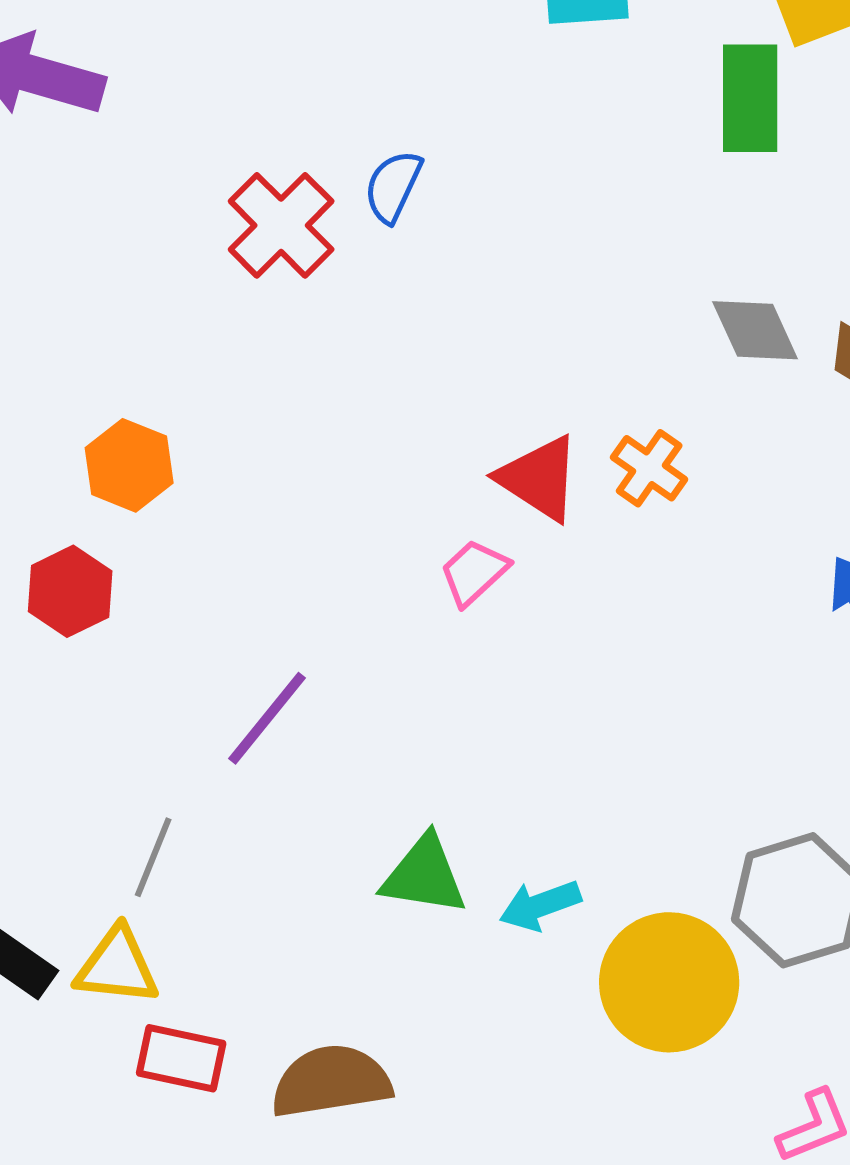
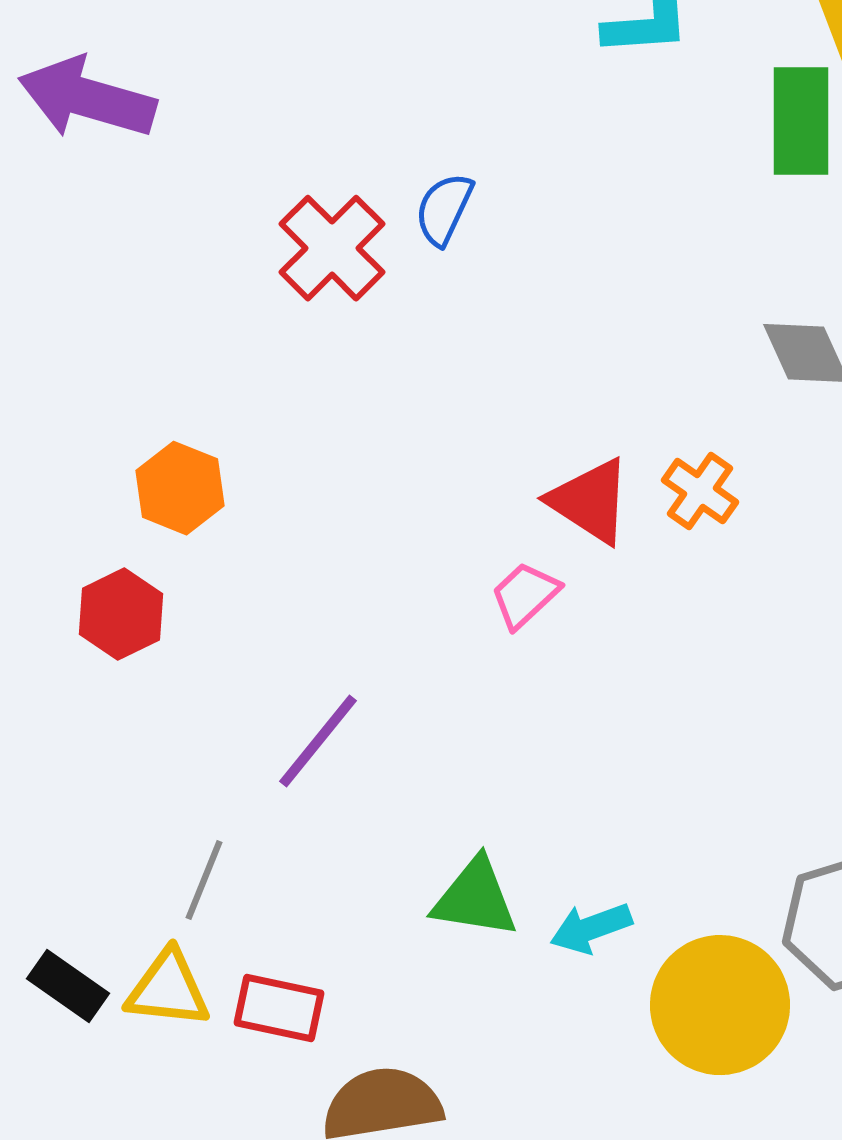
red rectangle: (181, 1058) -> (279, 1008), moved

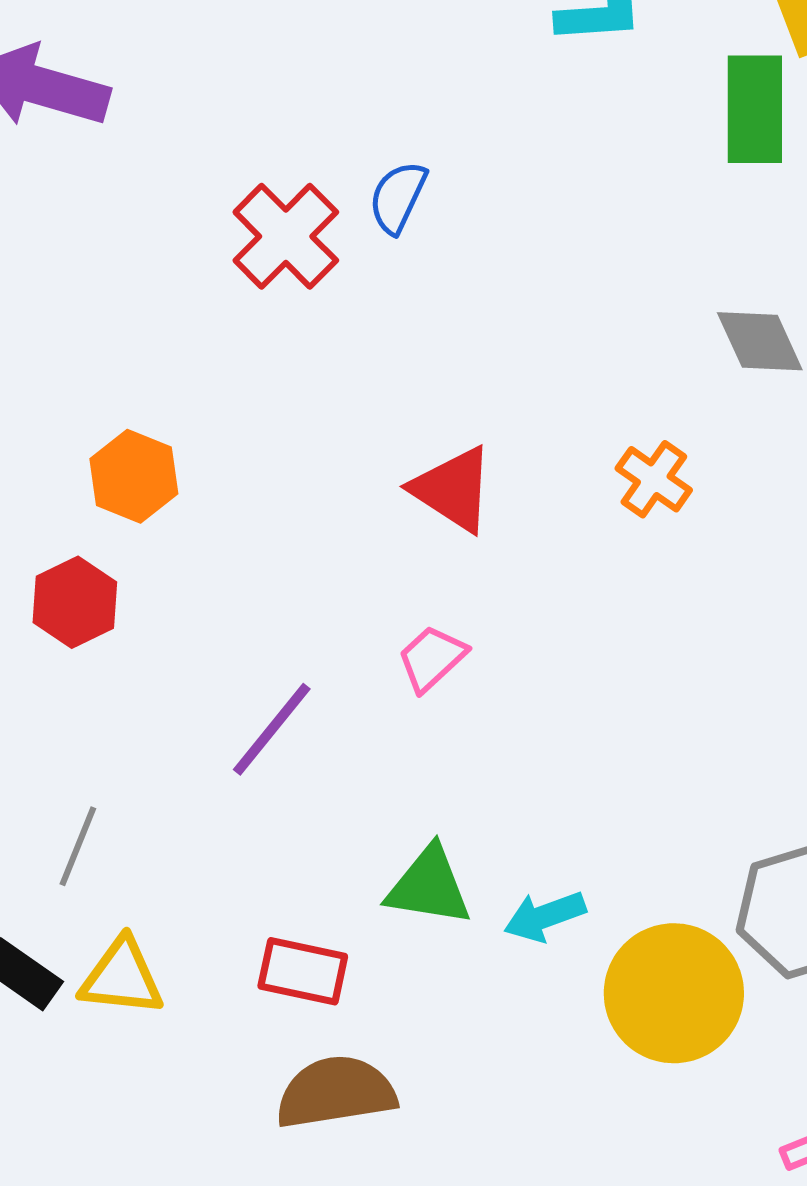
red triangle: (590, 501) -> (453, 489), moved
pink trapezoid: (525, 595) -> (432, 658), moved
gray line: (204, 880) -> (78, 846), moved
red rectangle: (279, 1008) -> (303, 971), moved

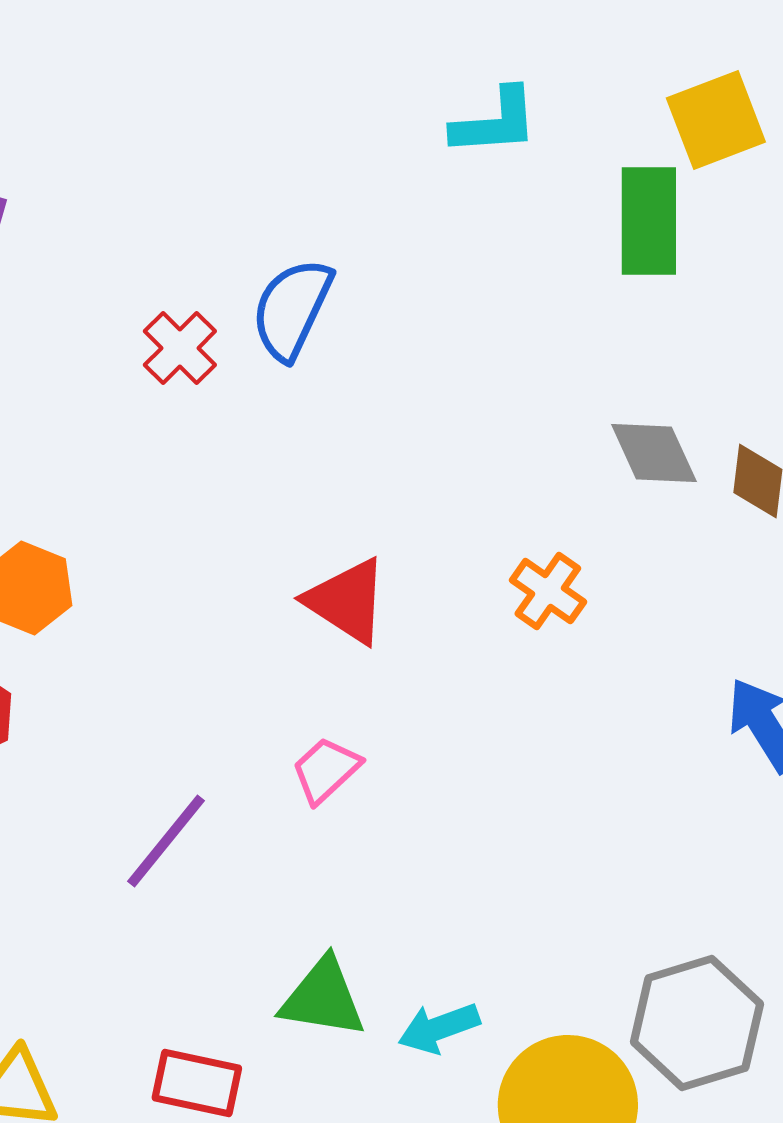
blue semicircle: (398, 197) -> (292, 309), size x1.4
red cross: (286, 236) -> (180, 348), size x0.7

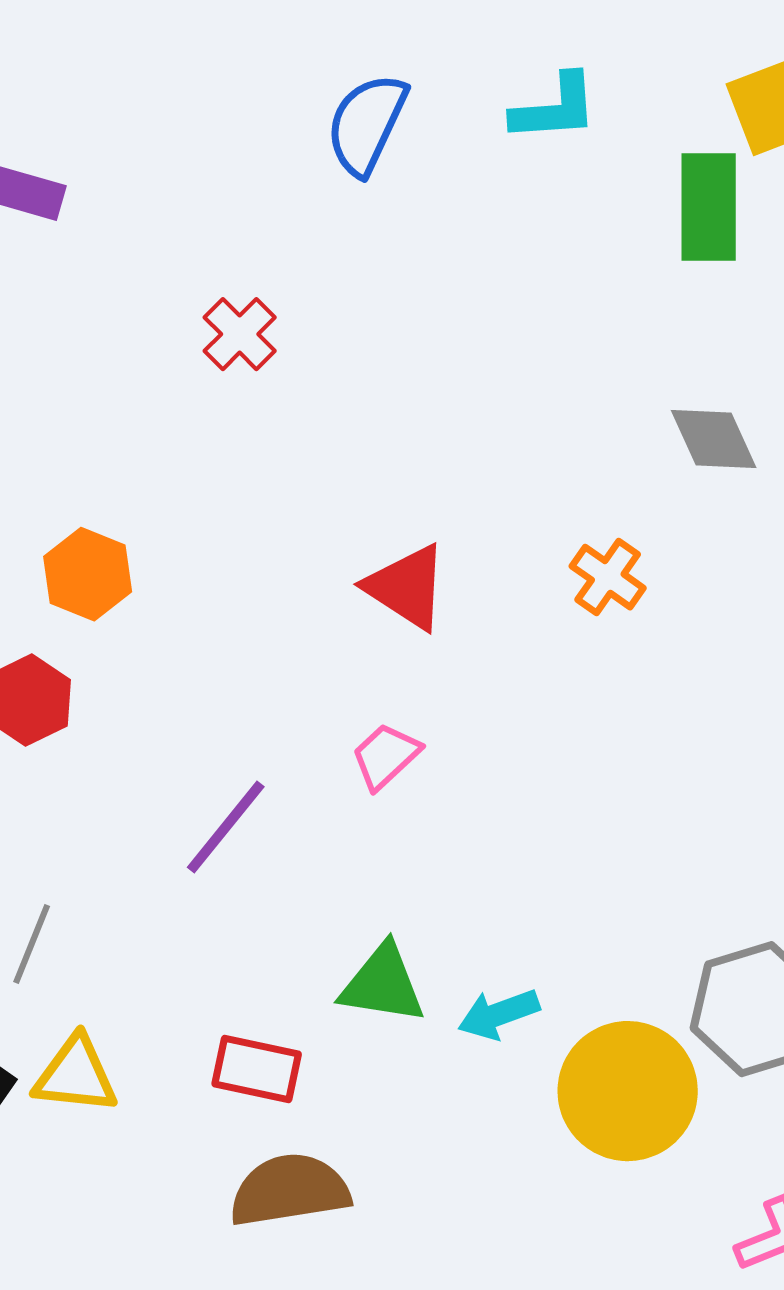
blue semicircle: (292, 309) -> (367, 124), moved

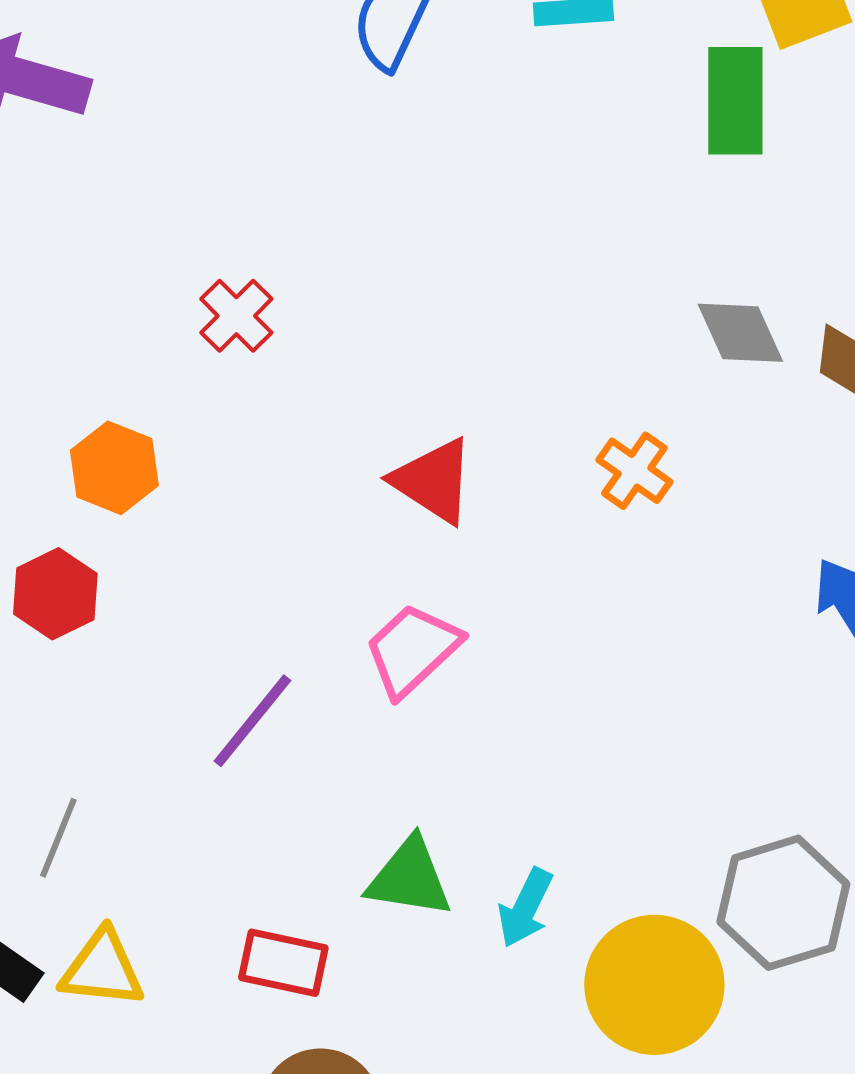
red cross: (240, 334) -> (236, 316), moved
pink trapezoid: (386, 756) -> (412, 650), size x1.4
cyan arrow: (499, 1014) -> (525, 908), turned -44

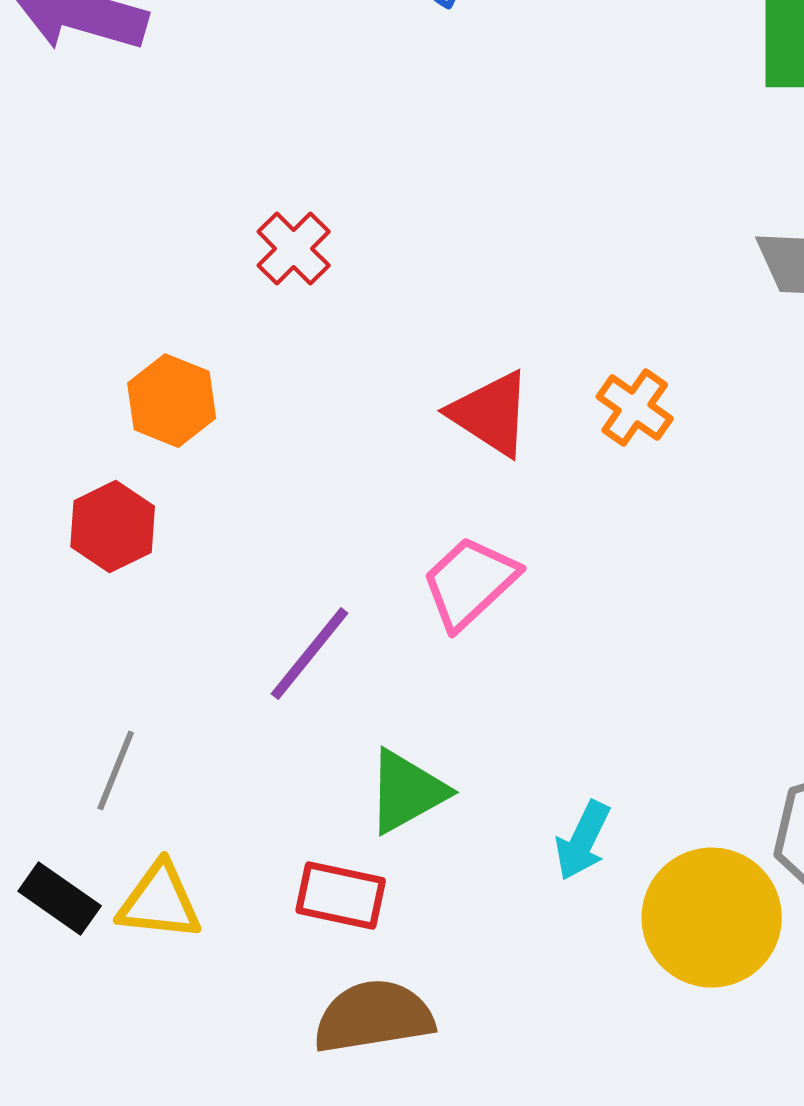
orange cross: (634, 471) -> (635, 408), moved
green triangle: (409, 878) -> (407, 792), moved, turned -38

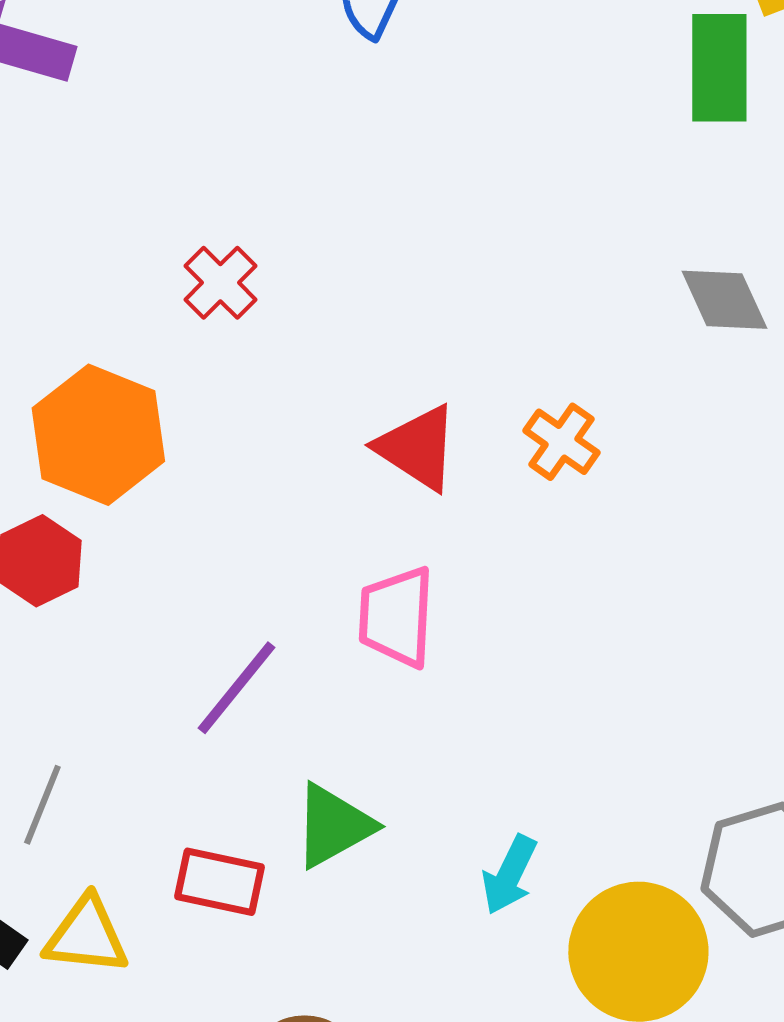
orange hexagon: (172, 401) -> (98, 435), size x1.5
pink trapezoid: (470, 583) -> (396, 617), turned -44
red rectangle: (341, 896) -> (219, 882), moved

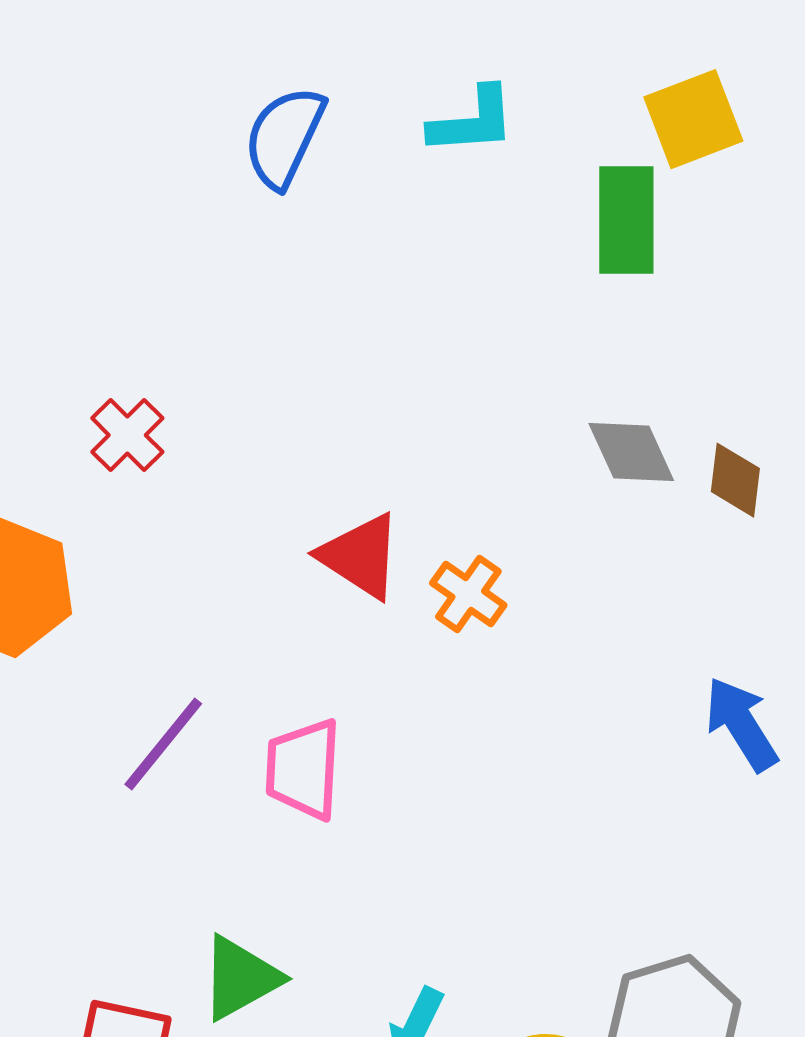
red triangle: (417, 448) -> (360, 556), moved
purple line: (236, 688) -> (163, 744), moved

